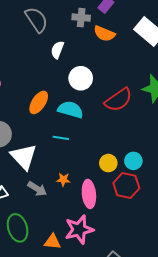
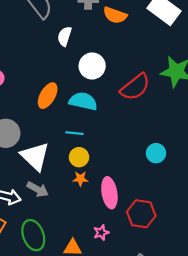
yellow circle: (108, 163) -> (79, 157), moved
red hexagon: (126, 186) -> (141, 214), moved
gray arrow: (37, 189) -> (38, 189), moved
pink star: (79, 229) -> (101, 233), size x0.5

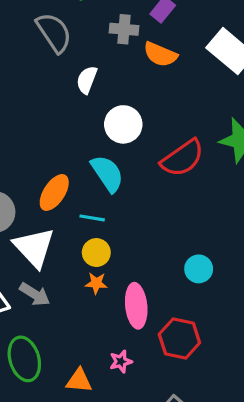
orange ellipse: (48, 96) -> (54, 192), moved
cyan semicircle: (83, 101) -> (107, 174), turned 40
cyan circle: (156, 153) -> (199, 269), moved

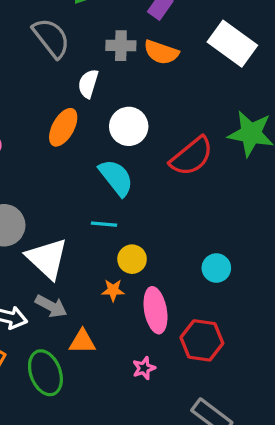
gray cross: (124, 29) -> (121, 46), moved
orange ellipse: (54, 192) -> (63, 127), moved
yellow circle: (96, 253) -> (132, 259), moved
orange triangle: (79, 381) -> (82, 342), moved

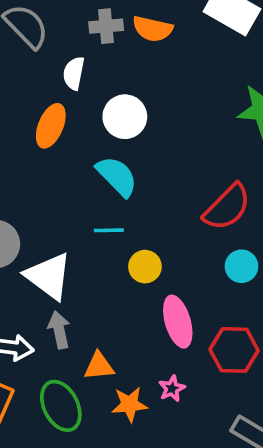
red semicircle: (192, 156) -> (227, 207), moved
orange star: (113, 290) -> (130, 404), moved, size x1.4
gray arrow: (51, 306) -> (59, 330), turned -124

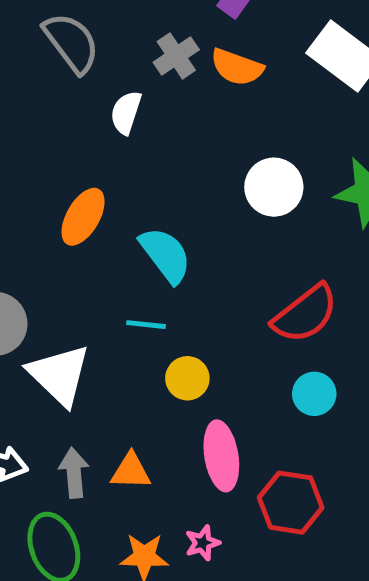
gray cross: (106, 26) -> (176, 56), turned -36
white circle: (125, 117) -> (274, 187), moved
orange ellipse: (51, 126) -> (83, 217), moved
gray arrow: (59, 330) -> (74, 473), moved
orange triangle: (99, 366) -> (131, 471), moved

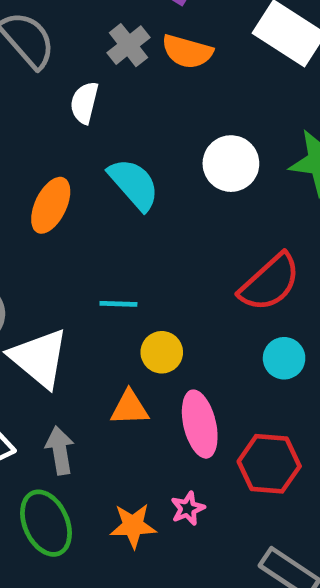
cyan semicircle: (166, 255) -> (134, 184), moved
orange triangle: (131, 471) -> (129, 408), moved

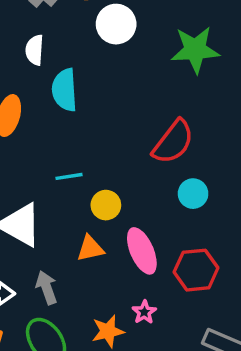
white semicircle: (84, 103) -> (35, 50), moved
white circle: (231, 164) -> (116, 24), moved
cyan semicircle: (134, 184) -> (65, 90), turned -132

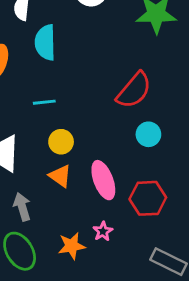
cyan line: (69, 176) -> (44, 102), moved
yellow circle: (106, 205) -> (61, 142), moved
orange triangle: (90, 248) -> (60, 176), turned 45

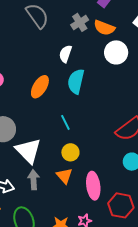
cyan line: (44, 102) -> (65, 122), turned 56
gray arrow: (22, 207) -> (34, 180), moved

